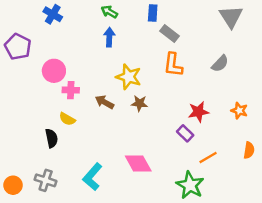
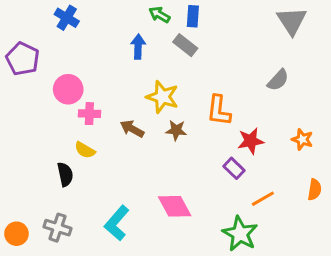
green arrow: (109, 12) -> (159, 15), moved
gray rectangle: (170, 33) -> (185, 45), moved
orange L-shape: (173, 65) -> (219, 111), moved

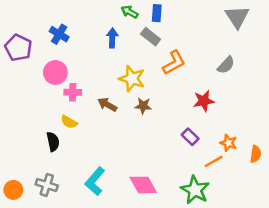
blue cross: (67, 18) -> (59, 34), moved
orange L-shape: (219, 111) -> (174, 63), moved, turned -125
orange star: (302, 139) -> (228, 143), moved
red star: (251, 141) -> (204, 101), moved
pink diamond: (175, 206) -> (143, 185), moved

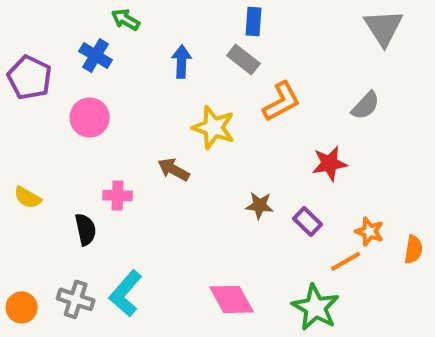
green arrow: (130, 12) -> (126, 20), moved
pink cross: (73, 92) -> (118, 195), moved
brown star: (143, 106) -> (259, 205), moved
yellow semicircle: (69, 122) -> (28, 197), moved
cyan L-shape: (95, 181) -> (126, 293), moved

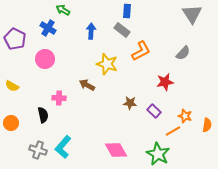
yellow semicircle: (28, 197) -> (12, 86), moved
orange circle: (22, 307) -> (11, 123), moved

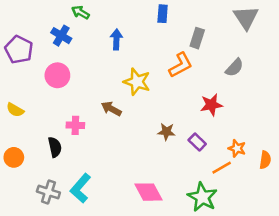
gray rectangle: (122, 30) -> (197, 38), moved, turned 70

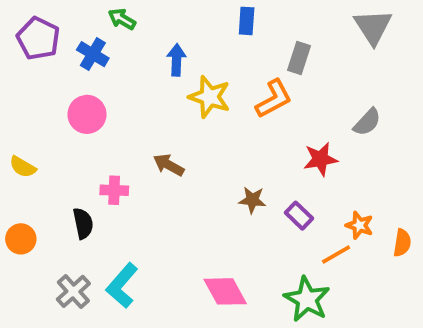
purple pentagon: (19, 50) -> (38, 38), moved
gray semicircle: (234, 68) -> (367, 122), moved
yellow star: (137, 82) -> (210, 97), moved
gray cross: (48, 192) -> (73, 291), turned 30

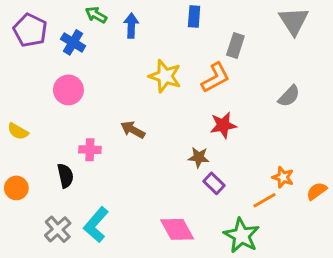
blue arrow: (176, 60) -> (131, 26), moved
red star: (320, 159) -> (223, 125), moved
purple rectangle: (299, 216) -> (214, 183), moved
orange semicircle: (402, 243) -> (317, 191), turned -135

